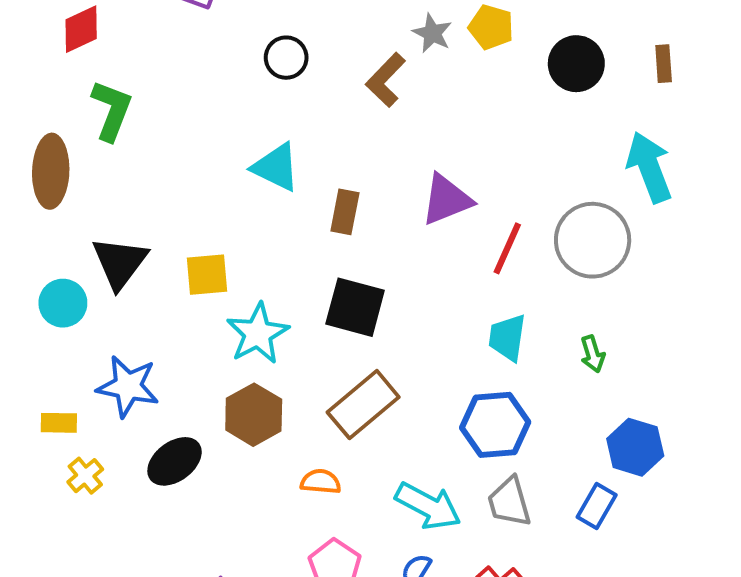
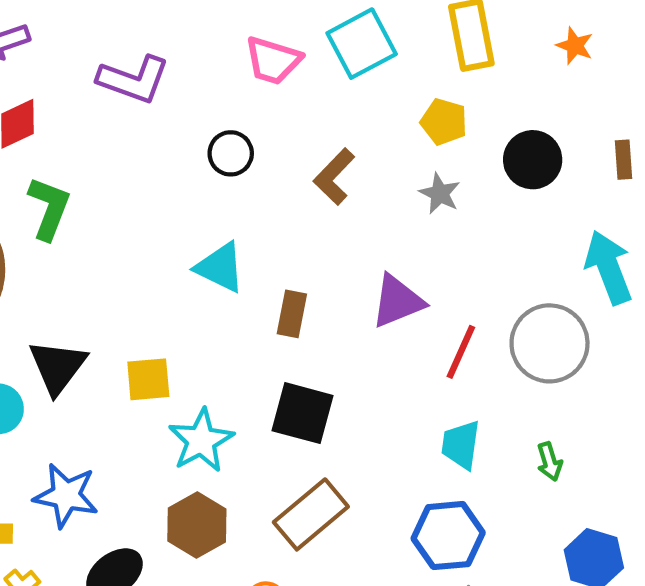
gray star: (432, 33) -> (440, 193), moved

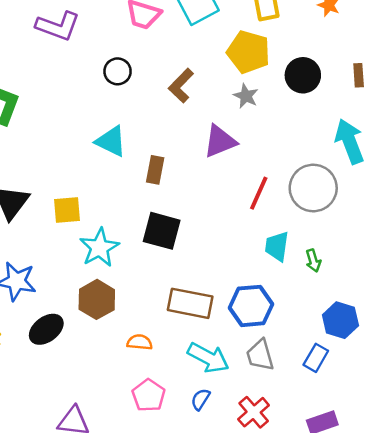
yellow pentagon: (444, 122) -> (248, 52), size x1.5
purple triangle: (397, 301) -> (220, 141), moved
cyan trapezoid: (461, 445) -> (277, 246), moved
brown rectangle: (311, 514) -> (190, 303), moved, turned 51

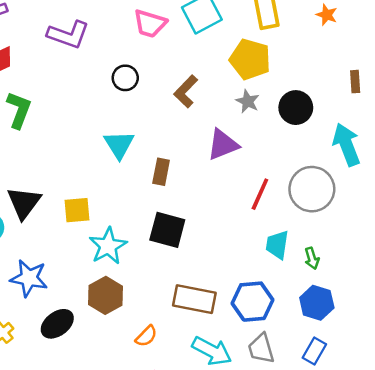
black circle: (303, 75) -> (296, 108), moved
cyan triangle: (111, 141) -> (119, 145), turned 32
blue hexagon: (340, 320) -> (317, 303), moved
orange semicircle: (140, 342) -> (146, 336), turned 130

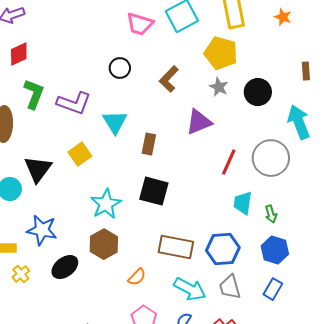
purple L-shape: (68, 35) -> (74, 103), moved
yellow square: (77, 210) -> (80, 154), moved, turned -30

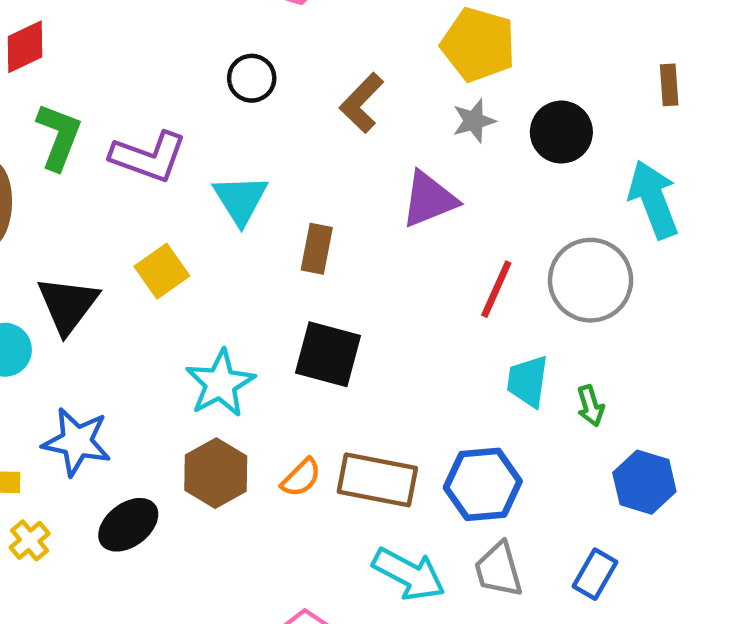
gray star: (219, 87) -> (474, 121), turned 30
blue hexagon: (275, 250) -> (644, 482), moved
orange semicircle: (137, 277) -> (301, 478), moved

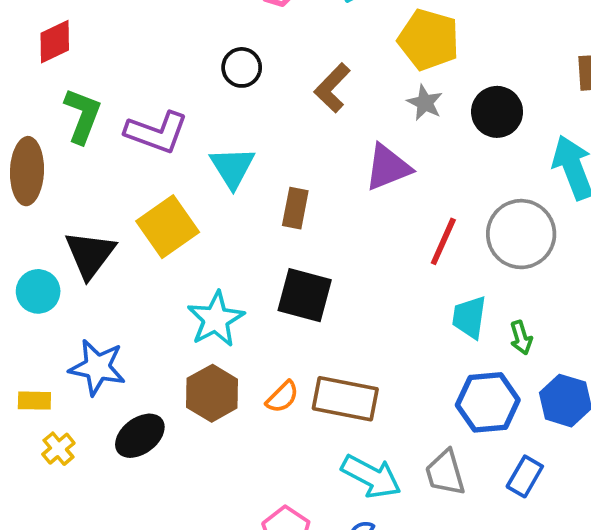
gray star: (474, 121) -> (425, 103), turned -30
yellow square: (162, 271) -> (168, 227), size x1.4
blue hexagon: (483, 484) -> (488, 402), moved

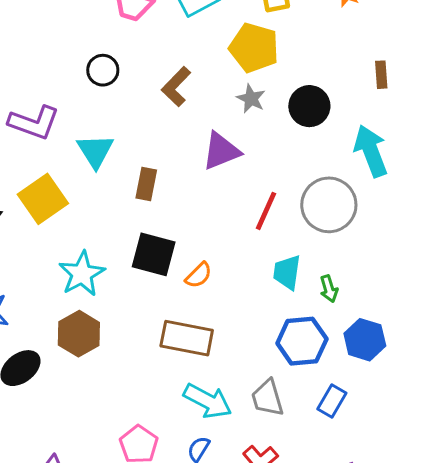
orange semicircle: (282, 397) -> (199, 275), moved

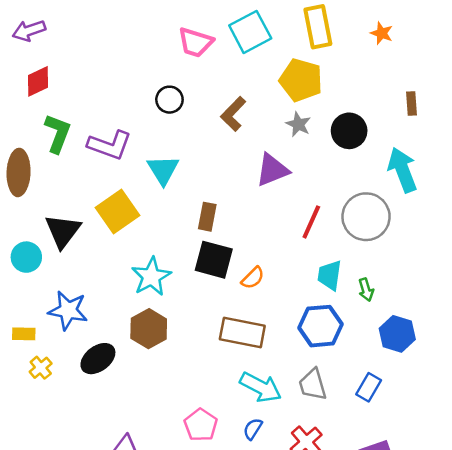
brown rectangle: (146, 184) -> (207, 217), moved
blue hexagon: (302, 341) -> (320, 326), moved

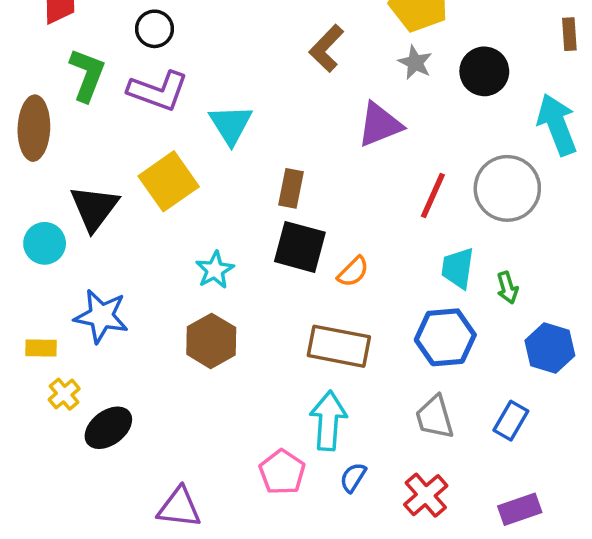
black circle: (169, 100) -> (154, 29), moved
cyan star: (151, 277) -> (215, 270), size x0.7
black ellipse: (98, 359) -> (108, 428), moved
cyan arrow: (261, 387) -> (328, 421), moved, turned -114

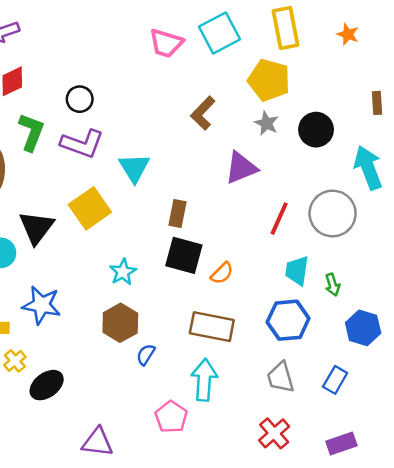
blue semicircle: (353, 477) -> (146, 355), moved

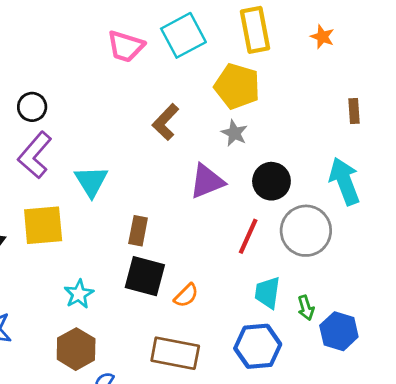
black circle: (316, 130) -> (271, 181), moved
purple L-shape: (82, 144) -> (35, 155), turned 111
yellow square: (90, 208) -> (43, 225), turned 30
blue hexagon: (363, 328) -> (339, 331), moved

